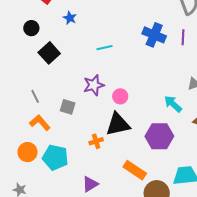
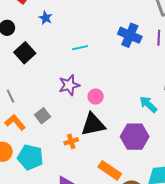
gray square: (68, 107) -> (42, 116), moved, turned 35

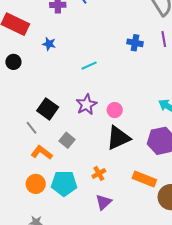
blue cross: (130, 35) -> (135, 43), size x0.7
black square: (25, 53) -> (48, 109), moved
orange cross: (71, 141) -> (99, 173), moved

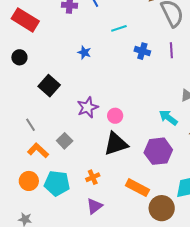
blue star: (49, 44) -> (84, 52), moved
cyan line: (89, 66) -> (119, 28), moved
black square: (48, 109) -> (49, 86), moved

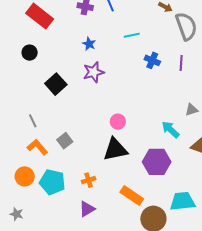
blue star: (84, 52) -> (89, 44), moved
purple star: (88, 107) -> (94, 72), moved

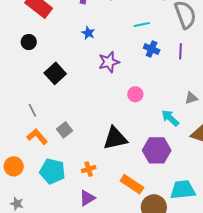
cyan line: (132, 35) -> (142, 25), moved
purple star: (94, 72) -> (109, 62), moved
pink circle: (118, 122) -> (135, 94), moved
orange circle: (25, 176) -> (14, 166), moved

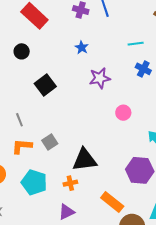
orange L-shape: (37, 137) -> (22, 146), turned -50
black triangle: (115, 138) -> (85, 160), moved

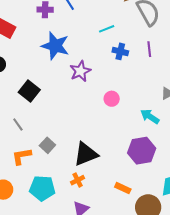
blue star: (82, 47) -> (55, 46), size x2.0
gray line: (19, 120) -> (18, 124), moved
orange rectangle: (112, 202) -> (123, 188), size x0.7

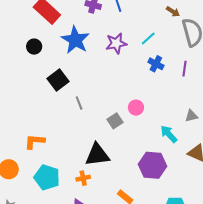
cyan line: (107, 29) -> (148, 39), turned -35
blue star: (55, 46) -> (75, 40), moved
purple star: (80, 71) -> (116, 43), moved
gray line: (18, 124) -> (79, 103), moved
gray square: (47, 145) -> (115, 121), moved

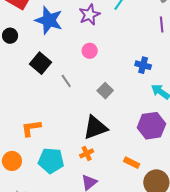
blue cross: (156, 64) -> (143, 65), moved
pink circle: (136, 108) -> (90, 51), moved

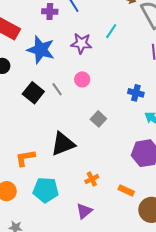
purple star: (89, 15) -> (81, 43), turned 30
gray line: (66, 81) -> (57, 89), moved
black triangle: (95, 128) -> (63, 144), moved
orange cross: (87, 153) -> (92, 179), moved

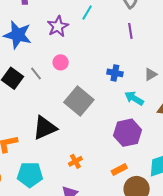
purple star: (81, 43) -> (58, 26), turned -30
gray square: (98, 119) -> (79, 101), size x1.8
orange rectangle: (126, 190) -> (119, 169), moved, turned -49

